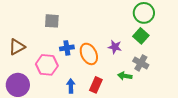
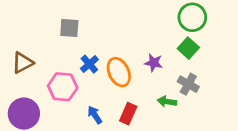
blue cross: (67, 48) -> (89, 64), turned -32
blue arrow: (71, 86) -> (95, 115), turned -32

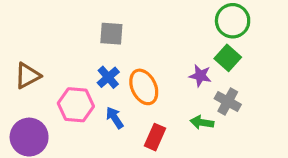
gray square: (69, 28) -> (111, 34), moved
purple star: (154, 63) -> (200, 76), moved
blue arrow: (95, 115) -> (115, 118), moved

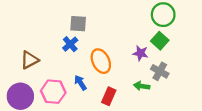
brown triangle: (27, 76) -> (29, 60), moved
blue cross: (108, 77) -> (70, 44), moved
pink hexagon: (76, 105) -> (53, 92), moved

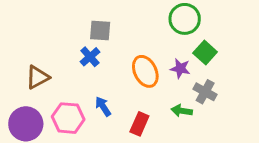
green circle: (163, 15) -> (185, 19), moved
orange ellipse: (101, 61) -> (145, 71), moved

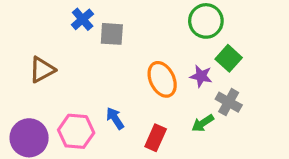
blue cross: (90, 57) -> (83, 19), moved
brown triangle: (37, 77) -> (42, 70), moved
green arrow: (182, 111) -> (203, 123), turned -42

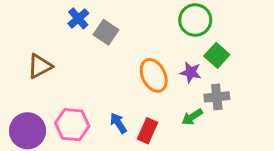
gray square: (112, 34) -> (106, 32), turned 30
gray cross: (229, 102) -> (217, 97), turned -35
blue arrow: (115, 118) -> (118, 123), moved

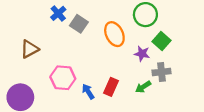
orange ellipse: (154, 75) -> (114, 34), moved
pink hexagon: (72, 125) -> (63, 78), moved
red rectangle: (148, 131) -> (111, 87), moved

